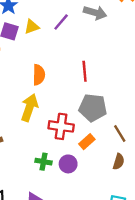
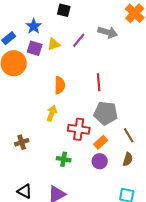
yellow arrow: (29, 108) -> (52, 113), size x0.7
purple circle: (68, 164) -> (100, 161), moved

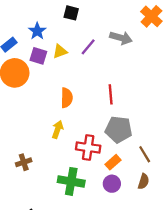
green cross: (64, 159) -> (71, 181), size x1.6

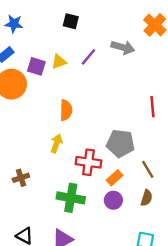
blue star: (37, 31) -> (14, 24), moved, turned -30
red line: (111, 94) -> (152, 107), moved

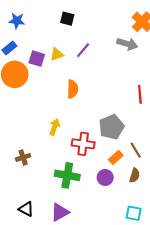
gray arrow: (123, 47) -> (127, 44), moved
orange semicircle: (66, 110) -> (73, 89), moved
gray pentagon: (120, 143) -> (111, 127), turned -30
orange rectangle: (115, 178) -> (116, 157), moved

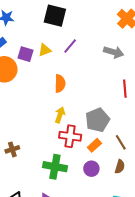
black square: (67, 19) -> (55, 16), size x1.6
gray arrow: (127, 44) -> (114, 52), moved
yellow arrow: (55, 127) -> (60, 115), moved
orange rectangle: (116, 157) -> (94, 145), moved

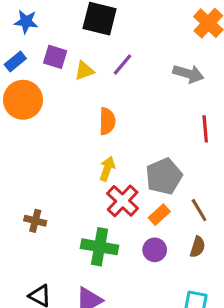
purple square: (26, 54) -> (55, 57), moved
red cross: (70, 136) -> (123, 201), turned 35
brown cross: (12, 149) -> (35, 221), turned 32

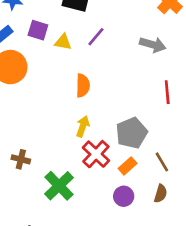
yellow triangle: (84, 71) -> (63, 42), turned 30
brown cross: (35, 221) -> (21, 159), moved
green cross: (100, 247) -> (59, 186), moved, turned 36

